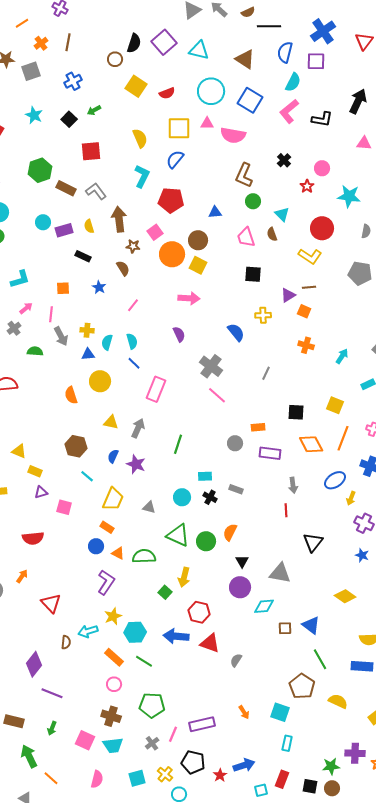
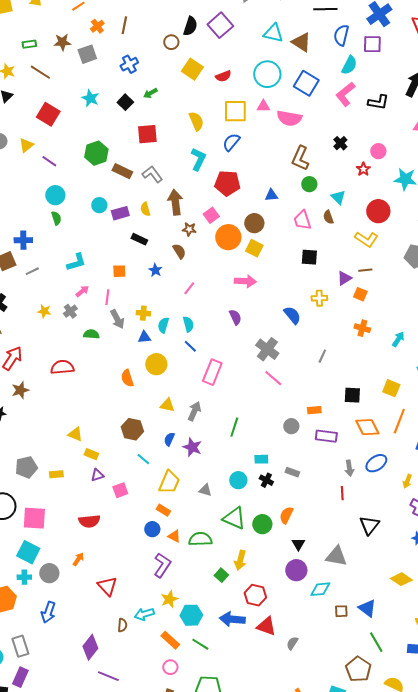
cyan triangle: (199, 50) -> (273, 33), moved
blue ellipse: (335, 480) -> (376, 463), moved
pink square: (64, 507) -> (120, 490), turned -35

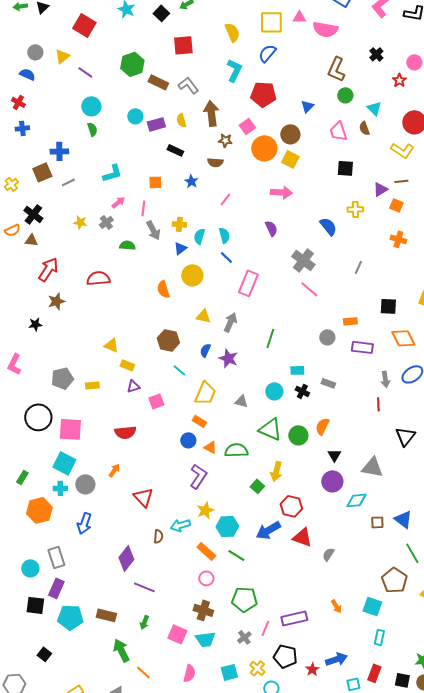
blue triangle: (271, 195) -> (307, 106), turned -40
brown semicircle: (179, 251) -> (215, 162), turned 126
blue triangle: (144, 337) -> (180, 248), turned -32
blue arrow: (232, 619) -> (268, 530), turned -35

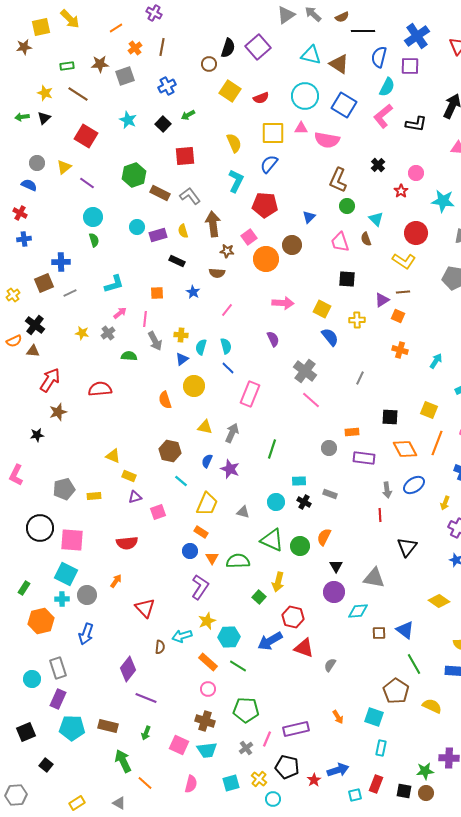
yellow square: (290, 159) -> (322, 309), moved
orange triangle: (210, 447) -> (212, 558), turned 32
black square: (35, 605) -> (26, 732), moved, turned -30

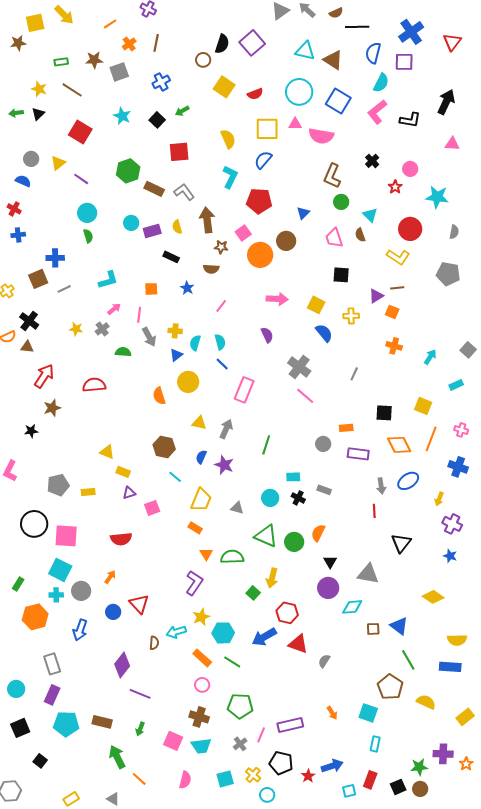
blue circle: (190, 551) -> (113, 612), moved
cyan circle: (32, 679) -> (16, 689), moved
black square: (404, 791) -> (398, 787), turned -35

